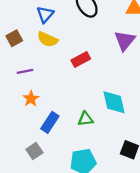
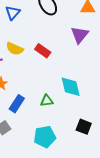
yellow semicircle: (47, 39) -> (15, 49), moved
red rectangle: (81, 60) -> (43, 51), turned 63

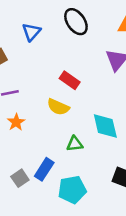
yellow semicircle: (15, 49) -> (58, 107), moved
blue rectangle: (17, 104) -> (44, 169), moved

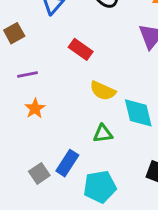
red rectangle: (70, 80) -> (81, 49), moved
yellow semicircle: (58, 107) -> (103, 91), moved

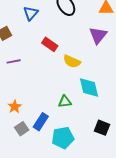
yellow semicircle: (103, 91) -> (72, 61), moved
orange star: (35, 108) -> (15, 107), moved

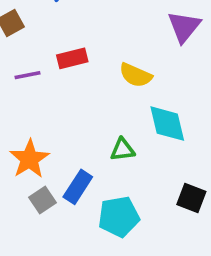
red rectangle: (50, 44) -> (72, 58), moved, turned -49
orange star: (15, 107) -> (29, 159), size x1.5

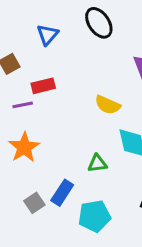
red rectangle: (72, 58) -> (43, 86), moved
orange star: (29, 159) -> (24, 147), moved

